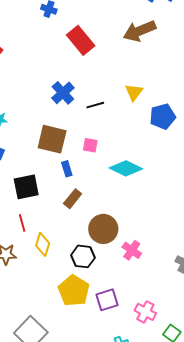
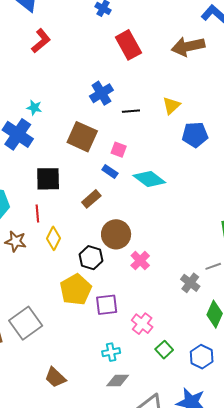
blue rectangle: (67, 169) -> (110, 172), moved, turned -49

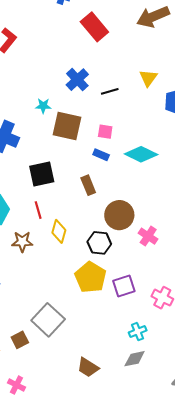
cyan star: (34, 108) -> (43, 106), moved
brown rectangle: (91, 199) -> (88, 185), turned -60
gray diamond: (118, 380) -> (135, 359), moved

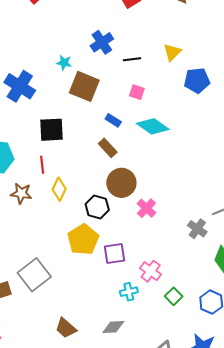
pink square: (105, 132) -> (137, 92), moved
brown rectangle: (88, 185) -> (108, 148), moved, turned -30
cyan cross: (138, 332) -> (129, 292), moved

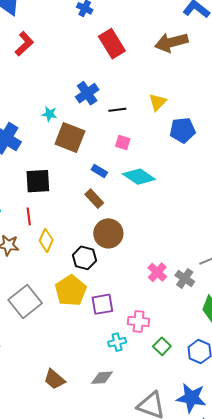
pink cross: (146, 208) -> (157, 272), moved
pink cross: (151, 271) -> (139, 321), turned -30
gray square: (34, 275) -> (25, 301), moved

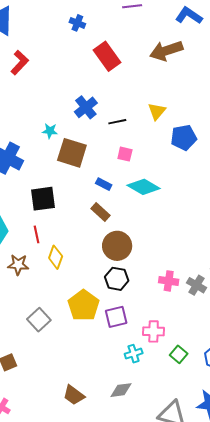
black hexagon: (84, 258) -> (117, 279), moved
pink cross: (157, 272) -> (169, 281), turned -30
gray square: (25, 301) -> (39, 320), size x0.7

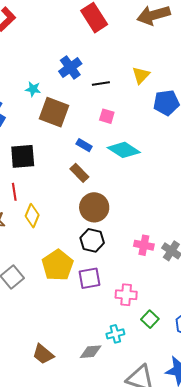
cyan cross: (134, 354) -> (115, 334), moved

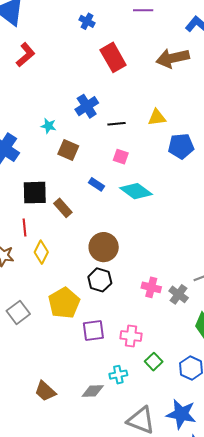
yellow triangle: (141, 75) -> (157, 117), turned 36
brown square: (54, 112) -> (68, 150), size x0.7
brown rectangle: (79, 173) -> (63, 208), moved
purple square: (90, 278) -> (93, 330), moved

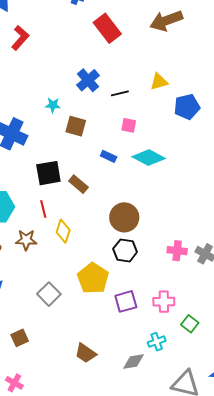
brown trapezoid: (45, 391) -> (86, 353), moved

